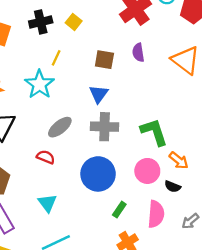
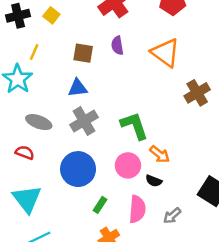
blue triangle: (99, 94) -> (78, 88), turned 48
gray ellipse: (60, 127) -> (39, 122), turned 60
gray cross: (105, 127) -> (84, 121), turned -32
cyan triangle: (47, 203) -> (27, 199), size x1.5

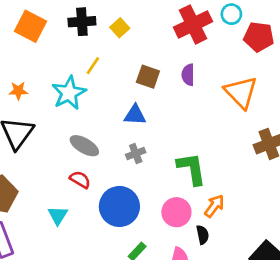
gray cross: (84, 121) -> (136, 153), size x0.6
red semicircle: (25, 153) -> (80, 180), moved
orange arrow: (160, 154) -> (214, 206), turned -102
black semicircle: (154, 181) -> (203, 235), turned -133
cyan triangle: (27, 199) -> (58, 215), moved, size x0.6

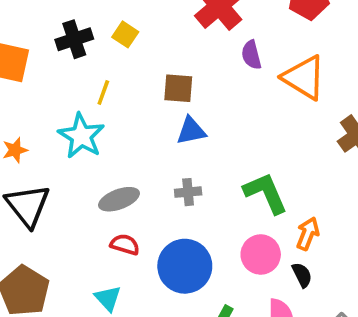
purple semicircle: (188, 75) -> (251, 55), moved
blue triangle: (135, 115) -> (191, 131), moved
gray ellipse: (84, 146) -> (119, 199), turned -36
gray cross: (136, 153) -> (188, 192), turned 30

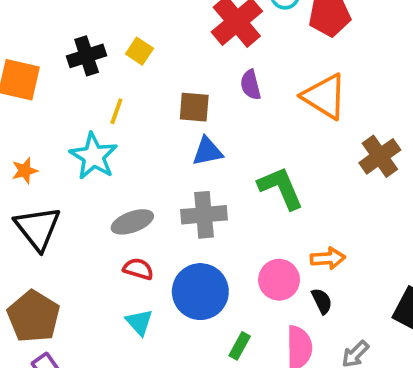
purple semicircle: (251, 55) -> (251, 85), moved
gray cross: (188, 192) -> (204, 215), size x1.6
green L-shape: (266, 193) -> (281, 188), moved
orange arrow: (308, 234) -> (328, 258), turned 64
cyan triangle: (108, 298) -> (139, 322), moved

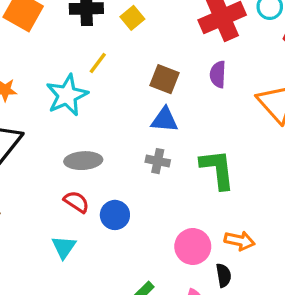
gray cross: (204, 215) -> (158, 161), moved, size x0.6
blue circle: (200, 292) -> (115, 215), moved, size x0.6

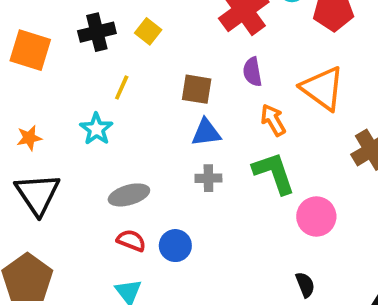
cyan star: (67, 95) -> (96, 129), size x0.7
orange arrow: (240, 241) -> (273, 120), moved, turned -120
pink circle: (193, 247) -> (316, 217), moved

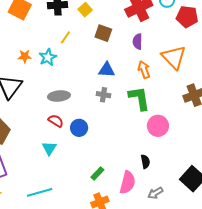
brown square: (197, 89) -> (103, 33), moved
orange star: (29, 138) -> (25, 56), moved

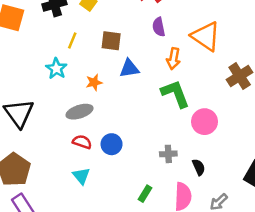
brown square: (103, 33) -> (111, 41), moved
orange star: (25, 56) -> (94, 82), moved
orange arrow: (144, 70) -> (174, 59), turned -138
gray cross: (103, 95) -> (168, 154), moved

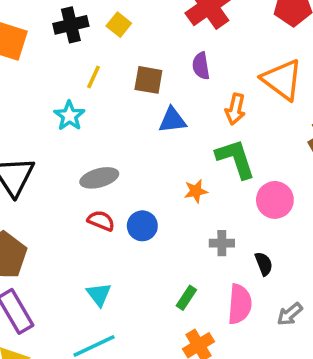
purple semicircle: (159, 27) -> (201, 66), moved
orange star: (94, 82) -> (196, 191), moved
cyan triangle: (81, 176) -> (99, 294), moved

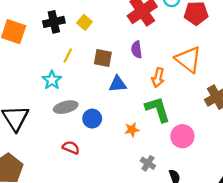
gray ellipse: (99, 178) -> (66, 107), moved
blue circle: (142, 226) -> (92, 119), moved
gray cross: (222, 243) -> (148, 163), turned 32

